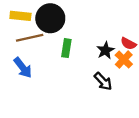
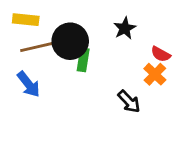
black circle: (50, 18) -> (70, 41), moved
black star: (105, 50) -> (125, 28), moved

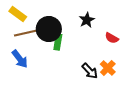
yellow rectangle: (26, 20) -> (18, 14), turned 30
orange cross: (155, 74) -> (108, 68), moved

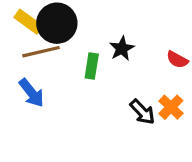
black star: (87, 20) -> (122, 49), moved
black circle: (49, 29) -> (57, 23), moved

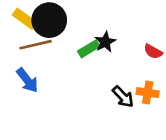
green rectangle: (92, 66) -> (89, 49), moved, turned 50
orange cross: (171, 107) -> (148, 93), turned -35

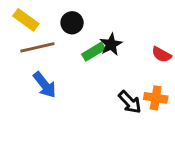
black circle: (49, 20) -> (72, 23), moved, size x0.6
blue arrow: (27, 80) -> (45, 85), moved

